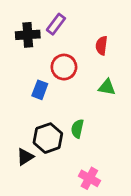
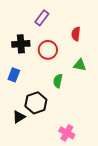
black cross: (28, 35) -> (21, 44), moved
blue rectangle: (40, 90) -> (14, 75), moved
green semicircle: (77, 129) -> (58, 81), moved

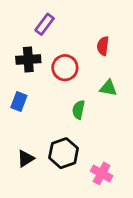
purple rectangle: (42, 18) -> (45, 24), moved
black hexagon: (36, 103) -> (64, 153), moved
pink cross: (67, 133) -> (102, 173), moved

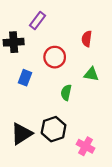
black cross: (28, 60) -> (14, 42), moved
blue rectangle: (19, 102) -> (25, 78), moved
black triangle: (26, 159) -> (22, 134), size x1.5

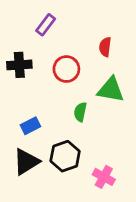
black cross: (14, 42) -> (19, 65), moved
green triangle: (91, 74) -> (111, 90), size x1.5
blue rectangle: (25, 78) -> (30, 126), moved, turned 42

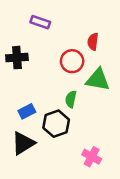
purple rectangle: (46, 25) -> (40, 22), turned 72
red circle: (66, 69) -> (72, 61), moved
black hexagon: (65, 156) -> (56, 124), moved

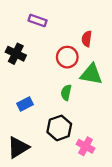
black cross: (17, 58) -> (16, 54), turned 30
black hexagon: (56, 124) -> (59, 128), moved
black triangle: (23, 143) -> (18, 147), moved

